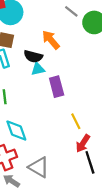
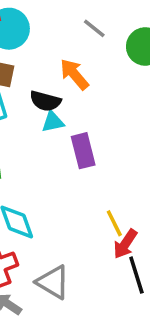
gray line: (71, 11) -> (94, 28), moved
yellow line: (76, 121) -> (114, 223), moved

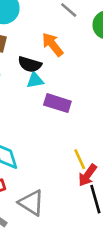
purple rectangle: (83, 151) -> (57, 103), turned -60

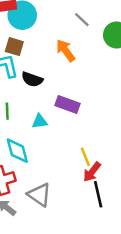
black semicircle: (30, 64) -> (32, 79), moved
cyan triangle: (35, 80) -> (40, 121), moved

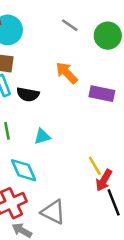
orange arrow: (66, 51) -> (67, 73), moved
purple rectangle: (68, 104) -> (102, 94), moved

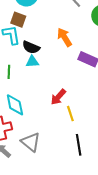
cyan triangle: (42, 136) -> (32, 62), moved
red arrow: (104, 180) -> (58, 97), moved

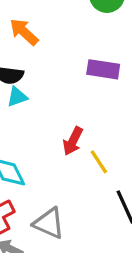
orange arrow: (64, 37) -> (24, 32), moved

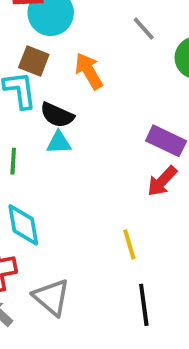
red arrow: (73, 141) -> (162, 181), moved

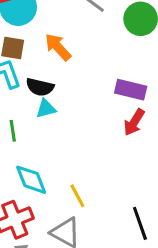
yellow line: (129, 244) -> (77, 196), moved

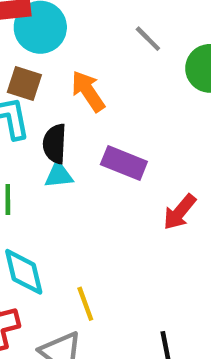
black semicircle: (40, 87) -> (55, 144), turned 72
purple rectangle: (131, 90) -> (124, 163), moved

